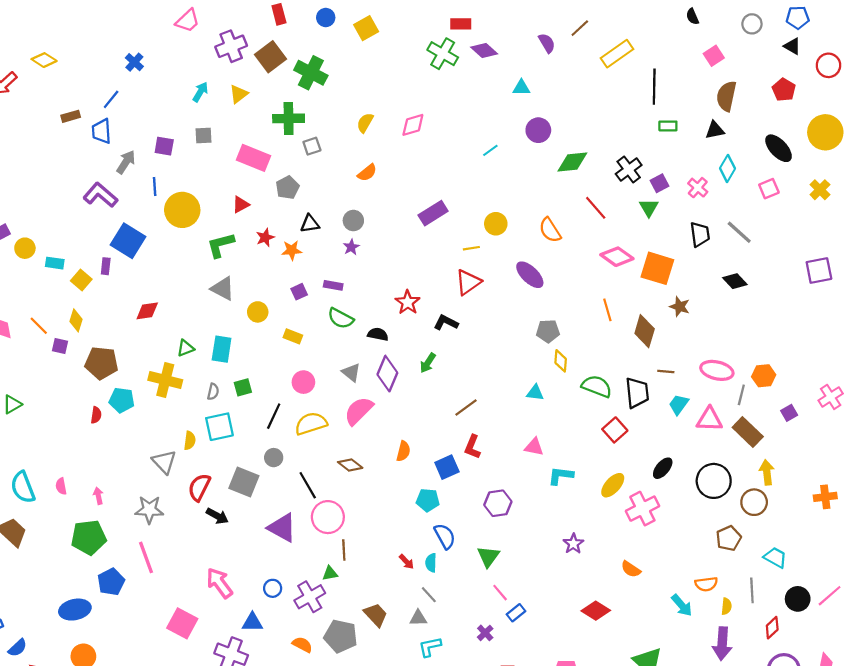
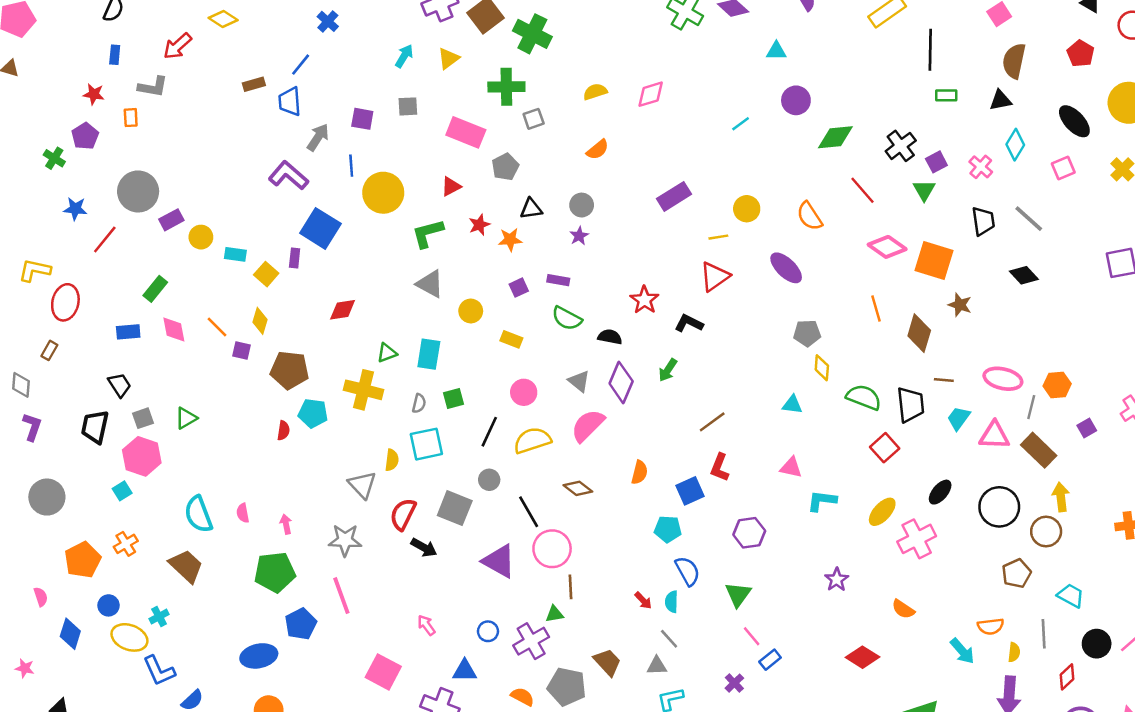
yellow semicircle: (365, 123) -> (595, 92), turned 42
pink arrow: (219, 583) -> (426, 625), size x0.6

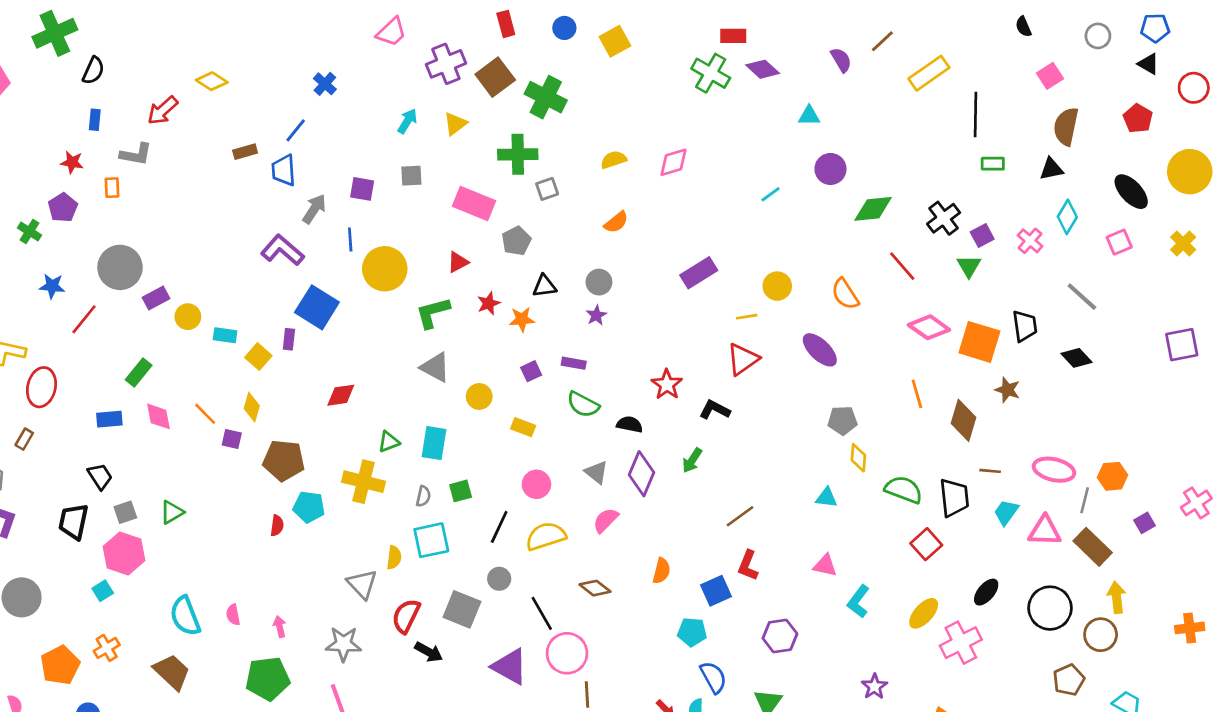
black trapezoid: (983, 221) -> (1025, 326), moved
pink semicircle: (588, 426) -> (606, 520), size x0.7
cyan L-shape: (822, 501) -> (858, 601), turned -60

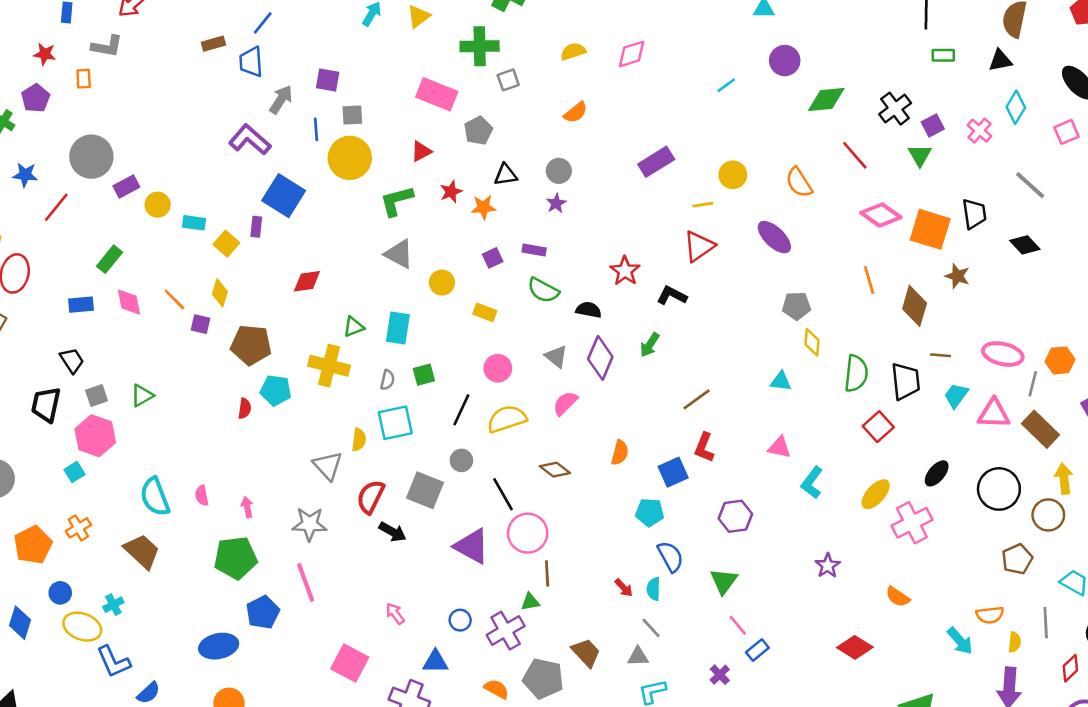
gray square: (411, 176) -> (352, 115), moved
green semicircle: (904, 490) -> (856, 373), turned 75

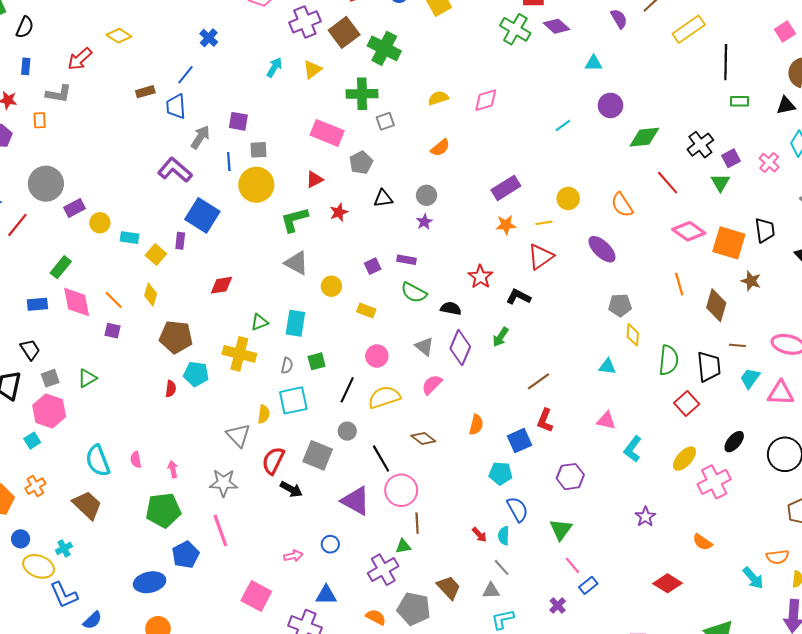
orange star: (483, 207) -> (506, 225), moved
pink diamond: (129, 302) -> (77, 302), size x1.4
purple square: (200, 324) -> (113, 331), moved
pink arrow: (395, 614) -> (293, 556), turned 114
blue circle: (460, 620) -> (330, 544), moved

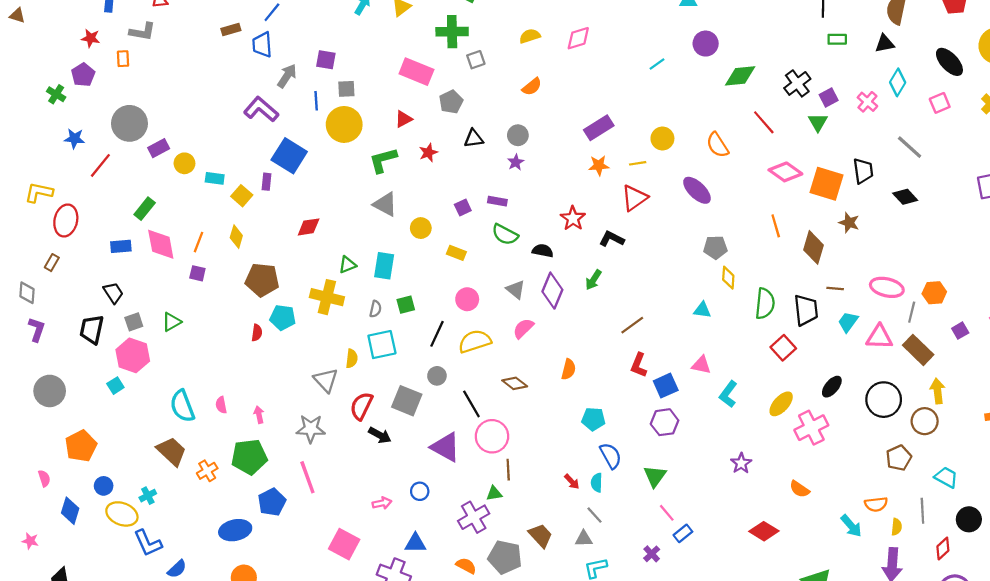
orange line: (114, 300) -> (199, 242), turned 66
blue square: (520, 441) -> (666, 386), moved
orange cross: (35, 486) -> (207, 471), moved

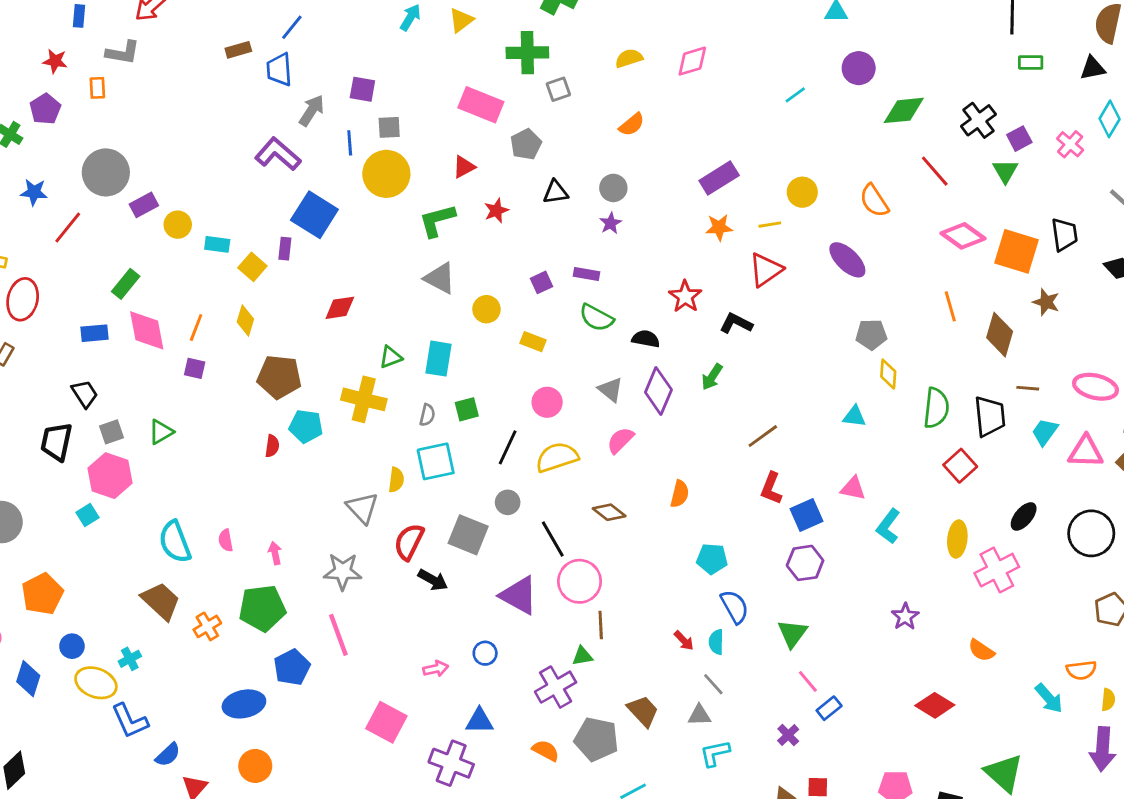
yellow ellipse: (781, 404) -> (957, 539), turned -36

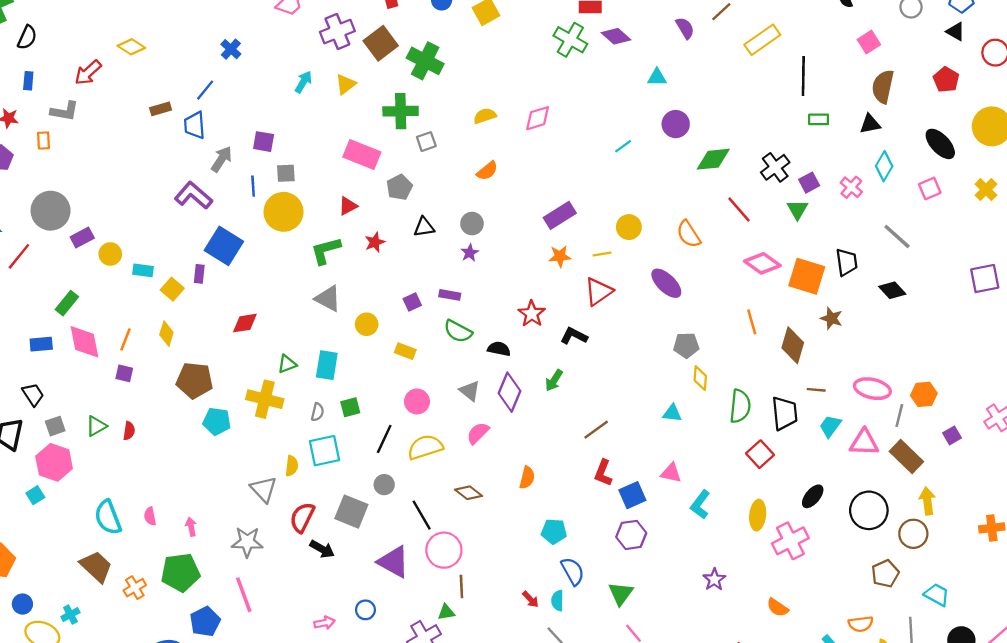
red semicircle: (272, 446) -> (129, 431), moved

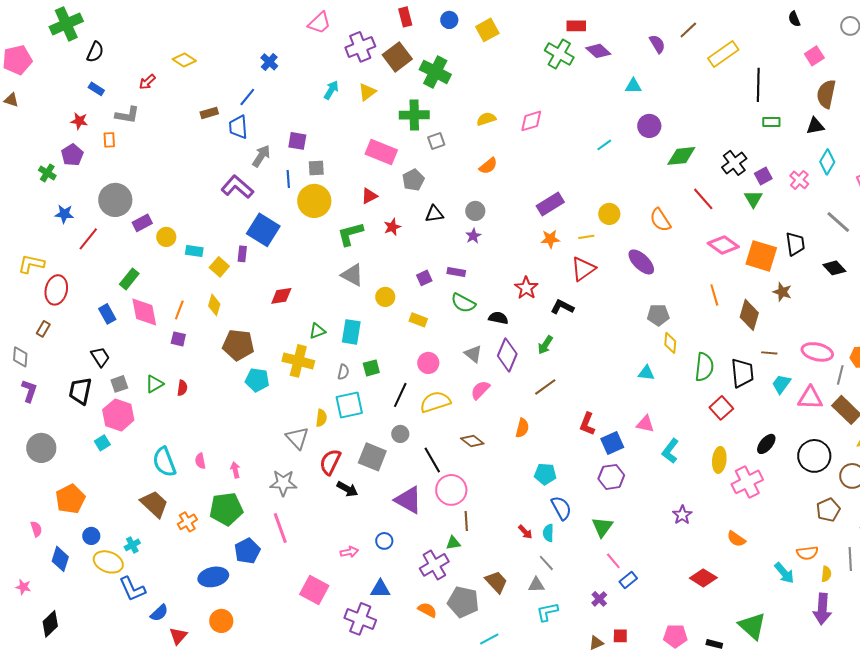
red arrow: (88, 73) -> (147, 82), size x0.7
blue rectangle: (28, 81) -> (96, 89), turned -63
blue rectangle: (41, 344) -> (107, 314), turned 66
brown line: (596, 430) -> (545, 387), moved

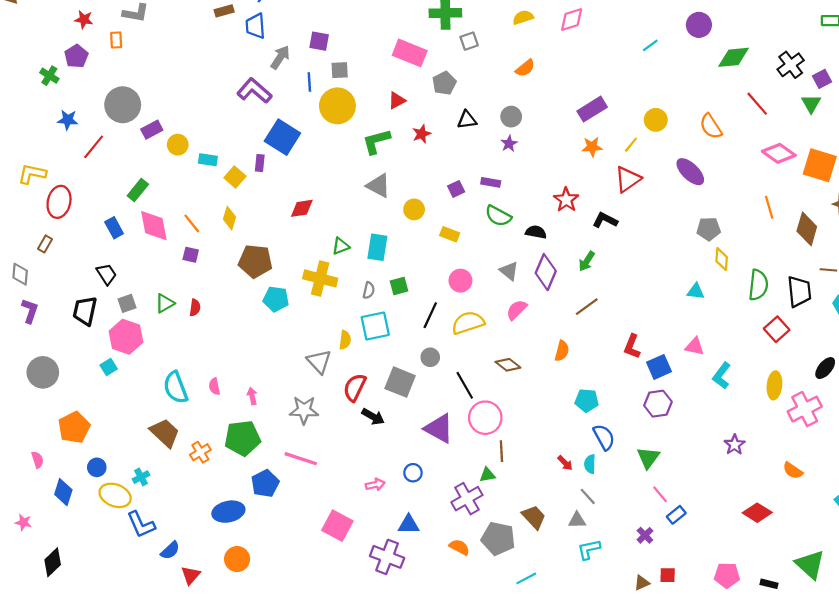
yellow line: (586, 237) -> (631, 145), turned -42
orange line: (179, 310) -> (192, 223), turned -60
pink line: (280, 528) -> (301, 459), turned -52

